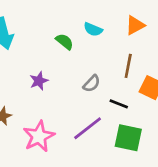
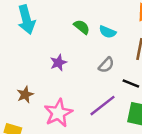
cyan semicircle: (93, 29) -> (108, 32), moved

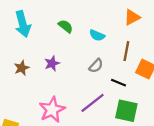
green semicircle: (82, 27) -> (66, 26), moved
brown star: (25, 95) -> (22, 68), moved

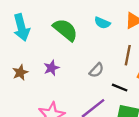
green semicircle: (66, 26) -> (65, 30), size x1.6
cyan semicircle: (97, 35) -> (102, 23), moved

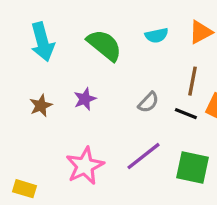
cyan semicircle: (102, 23) -> (157, 35), turned -35
black line: (120, 88) -> (186, 114), moved

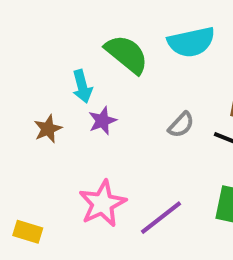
cyan semicircle: (157, 35) -> (191, 42), size x1.6
cyan arrow: (42, 42) -> (82, 86), moved, size x0.7
purple line: (144, 156) -> (161, 218), moved

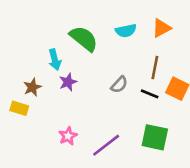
cyan semicircle: (191, 42) -> (126, 31), size x0.7
pink star: (102, 204) -> (68, 136), size x0.6
yellow rectangle: (28, 232) -> (19, 108), moved

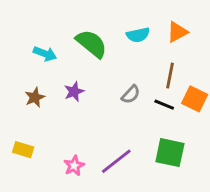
cyan arrow: (55, 60) -> (45, 54), moved, turned -54
yellow rectangle: (19, 108) -> (23, 150), moved
pink star: (68, 136) -> (74, 166), moved

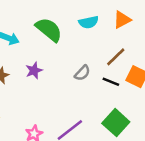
brown line: (170, 76) -> (116, 57), turned 35
green square: (170, 153) -> (116, 123), turned 30

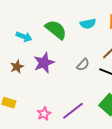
purple star: (34, 70) -> (44, 63), size x1.5

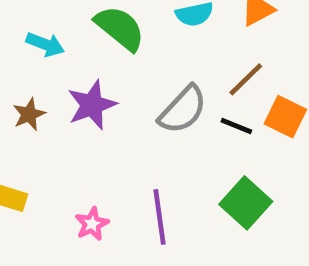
gray semicircle: (83, 65) -> (183, 110), size x1.6
purple line: (73, 111) -> (159, 217), turned -60

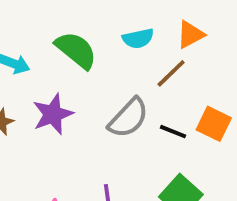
brown line: (246, 79) -> (171, 73), moved

